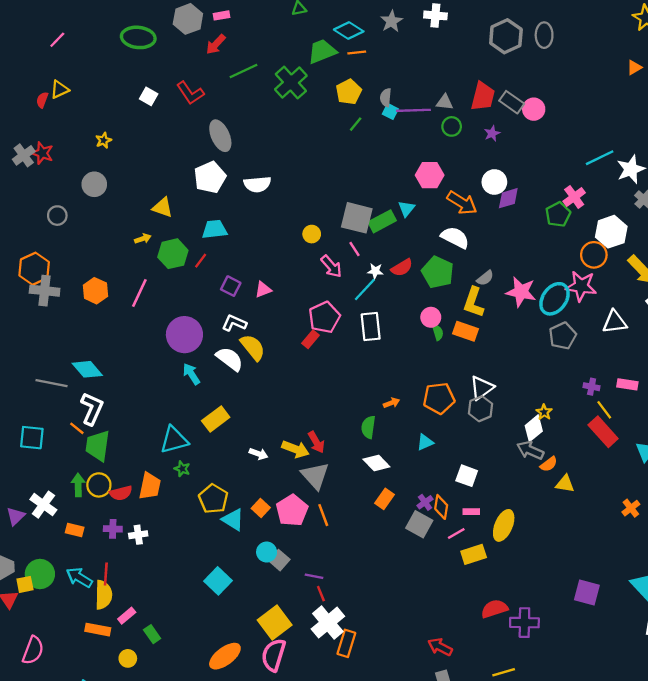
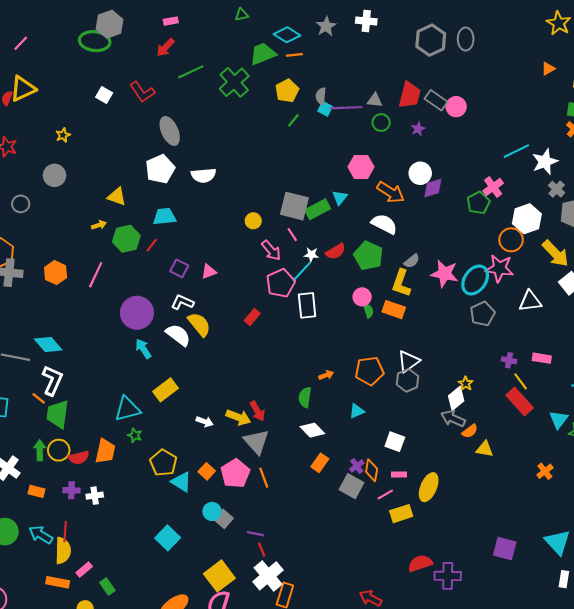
gray hexagon: (188, 19) -> (109, 24), moved
yellow triangle: (60, 89) -> (23, 89), size x1.5
pink pentagon: (324, 317) -> (281, 283), moved

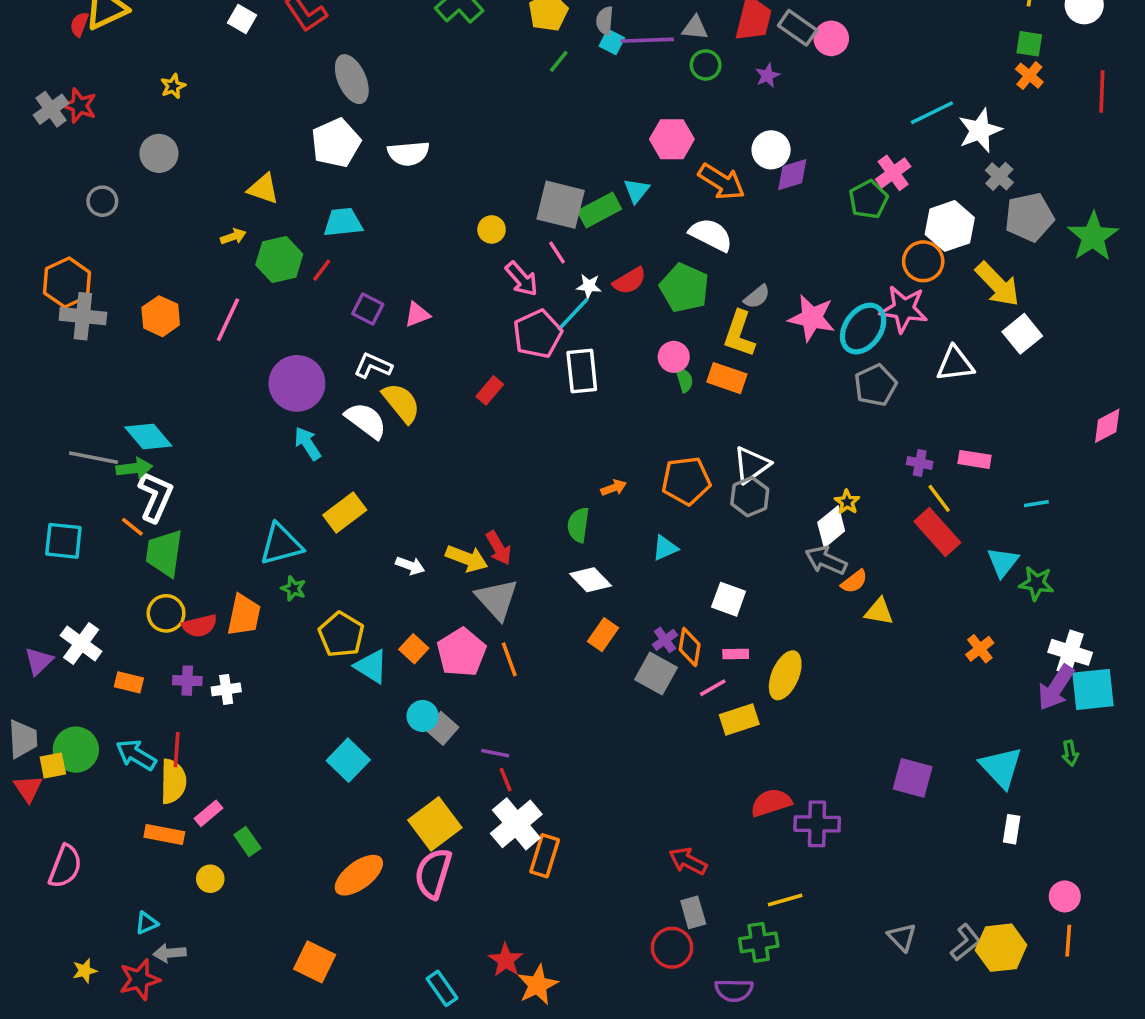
green arrow: (40, 450) -> (134, 468), moved, turned 84

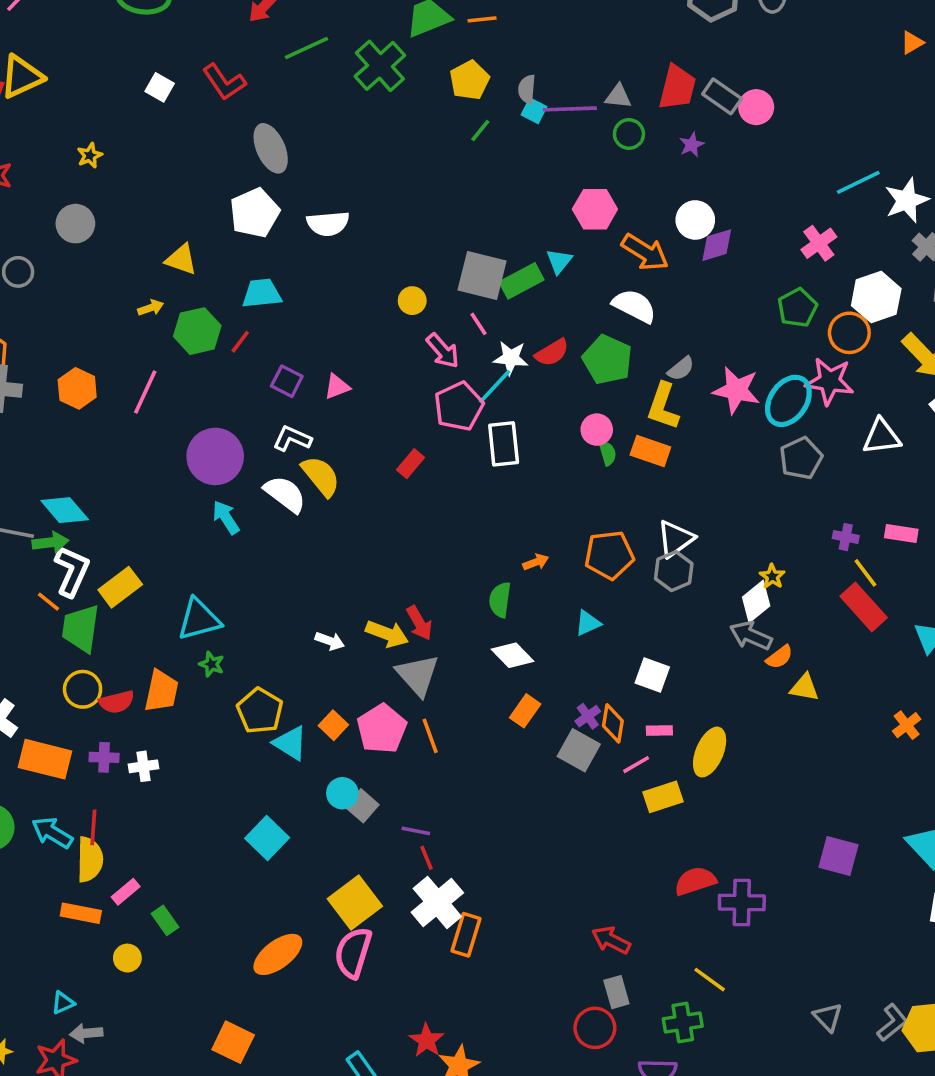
green pentagon: (868, 199) -> (797, 308), moved
white star: (589, 286) -> (511, 358), size x1.4
yellow rectangle: (345, 513) -> (120, 587), moved
orange rectangle: (129, 682) -> (45, 759), size x1.8
yellow line: (785, 900) -> (710, 980), turned 52

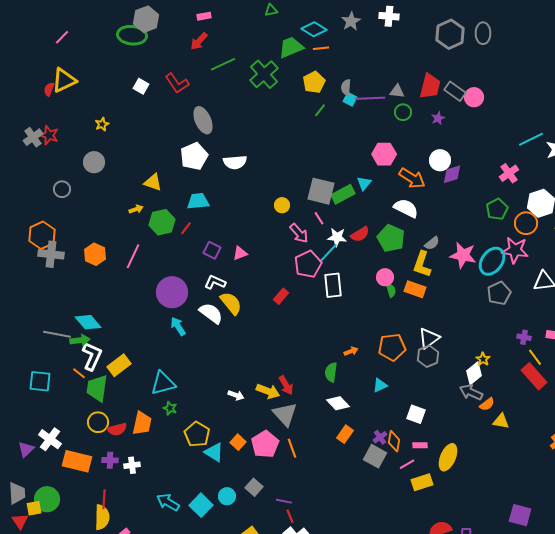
cyan circle: (342, 793) -> (227, 496), moved
cyan arrow: (52, 833) -> (168, 502), moved

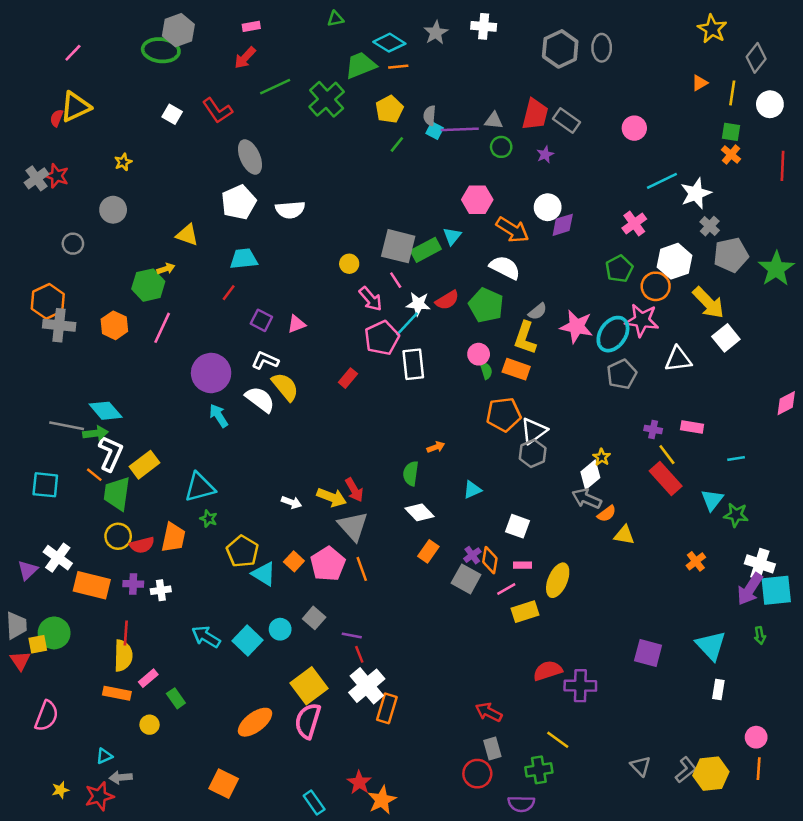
pink circle: (474, 97) -> (634, 128), moved
green hexagon: (162, 222) -> (148, 285), moved
orange pentagon: (392, 347) -> (504, 414), moved

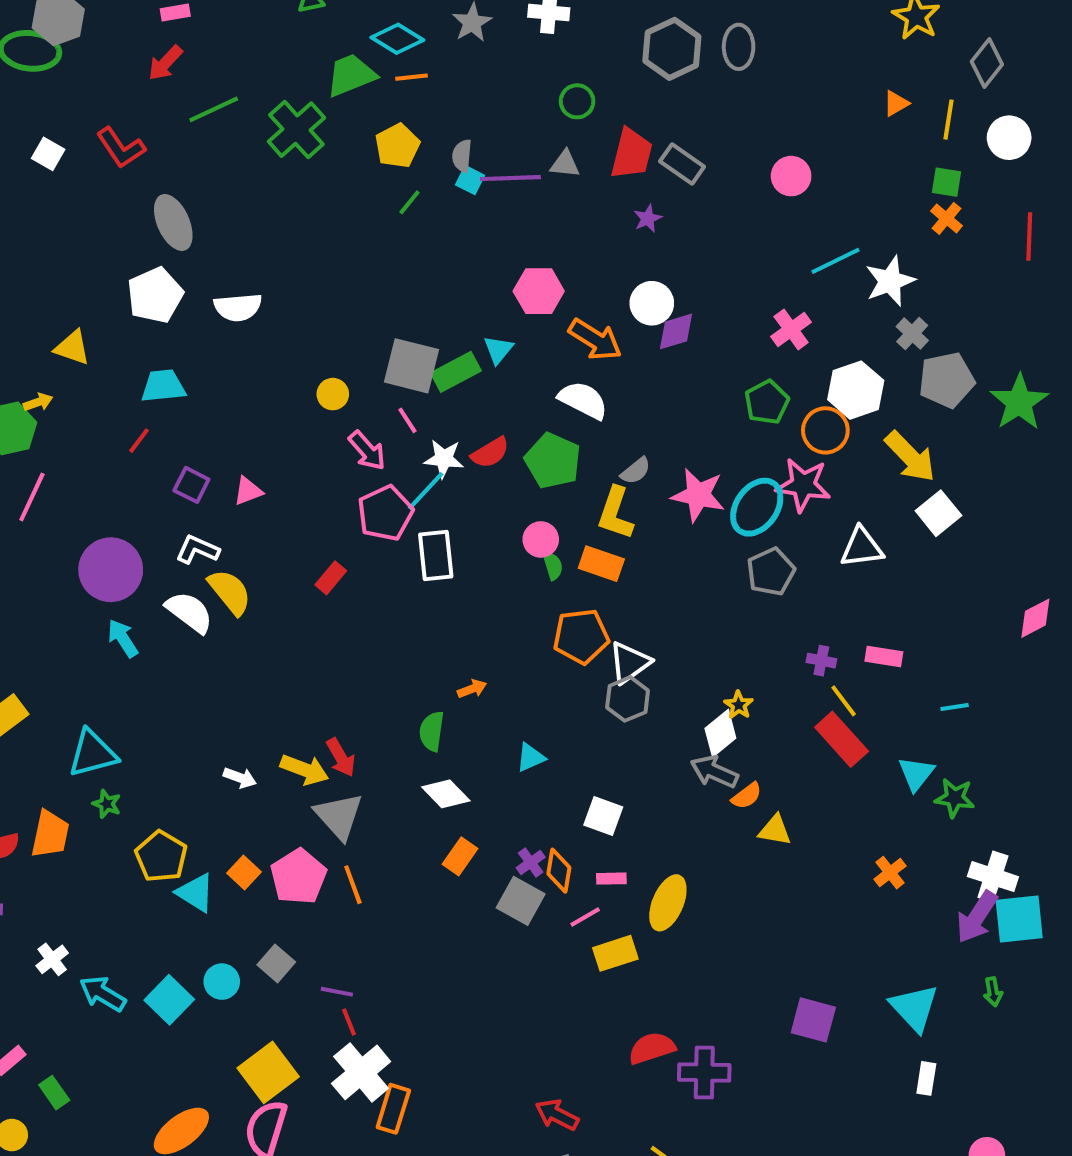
green circle: (501, 147) -> (577, 101), moved
white cross: (161, 590) -> (52, 959), moved, turned -30

